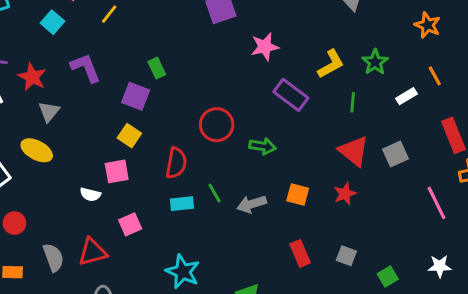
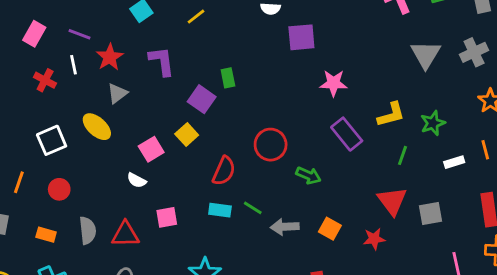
pink square: (117, 171) -> (151, 149), moved, turned -35
green line: (215, 193) -> (253, 208), turned -42

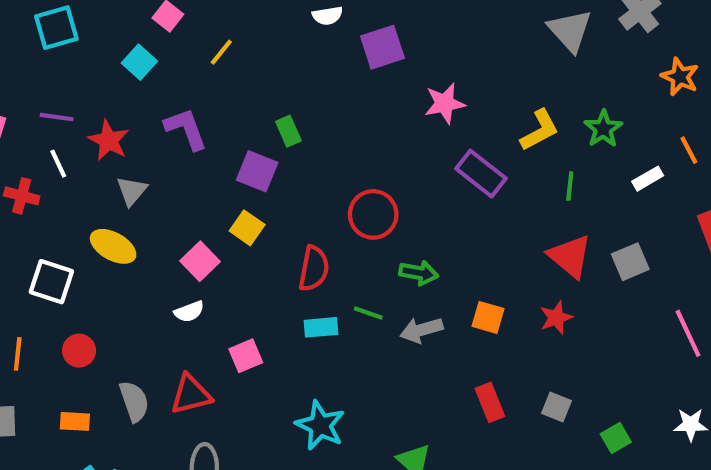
white square: (52, 140) -> (51, 282), turned -36
green arrow: (308, 175) -> (419, 273), moved
white semicircle: (137, 180) -> (189, 312), turned -36

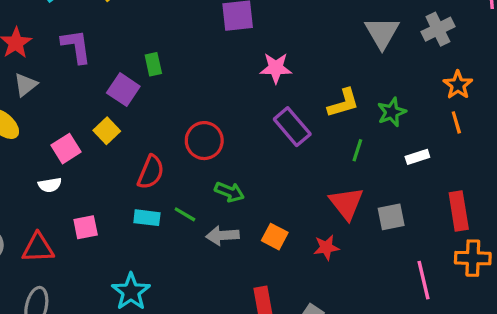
orange line: (689, 150) -> (456, 122), moved

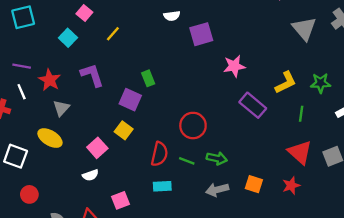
green star: (392, 112) -> (321, 83), turned 30
green line: (185, 214) -> (187, 161), moved

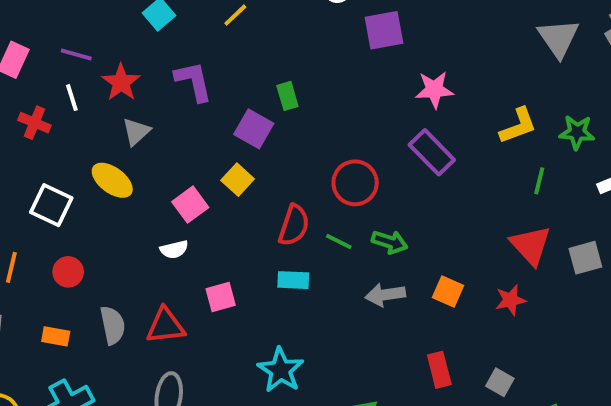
purple rectangle: (253, 105) -> (432, 152), moved

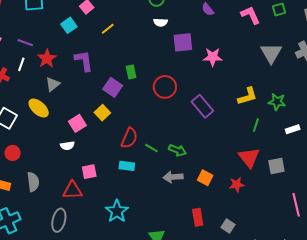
pink star: (434, 90) -> (213, 57), moved
white line: (72, 98) -> (21, 64), turned 32
red circle: (355, 183) -> (165, 87), moved
red triangle: (166, 326) -> (73, 190), moved

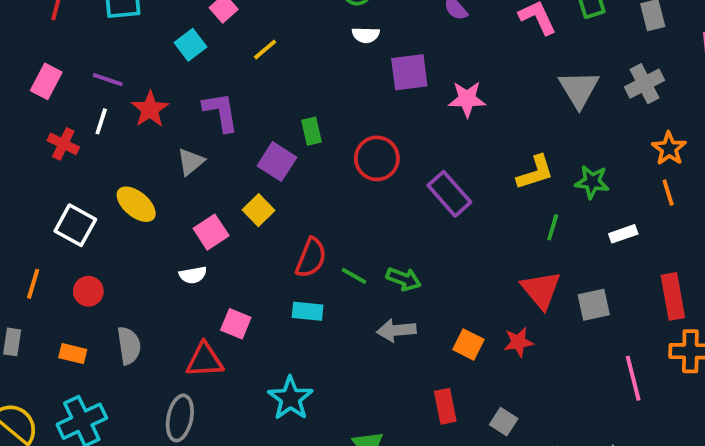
gray triangle: (53, 84) -> (191, 162), moved
pink square: (89, 172) -> (236, 324), turned 35
orange square: (205, 178) -> (468, 345), moved

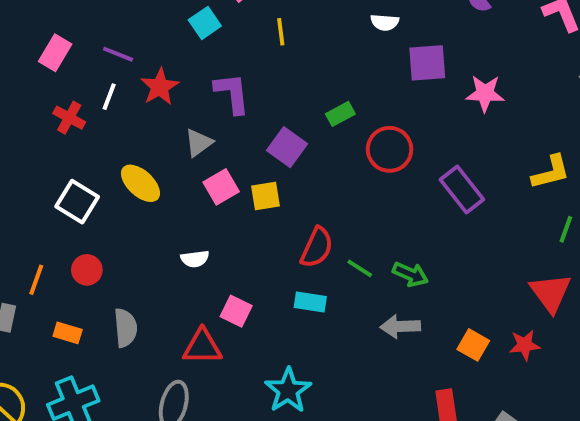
yellow line: (265, 50) -> (281, 32), turned -60
green rectangle: (312, 131) -> (340, 114), moved, turned 72
yellow square: (258, 210) -> (265, 196), turned 32
pink square: (211, 232) -> (221, 187), moved
orange line: (33, 284) -> (36, 280), moved

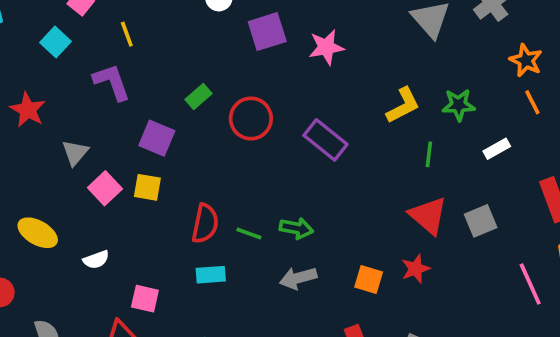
purple L-shape: (232, 93) -> (112, 82), moved
yellow ellipse: (140, 183) -> (38, 233), moved
yellow square: (265, 196) -> (147, 187), turned 32

